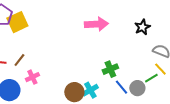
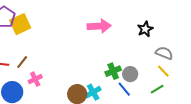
green line: (151, 78) -> (157, 89), moved
gray circle: (137, 88) -> (130, 74), moved

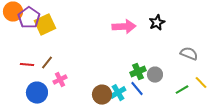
black star: (145, 29) -> (157, 23), moved
yellow line: (163, 71) -> (201, 83), moved
blue line: (124, 89) -> (137, 89), moved

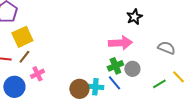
yellow square: (45, 25) -> (22, 37), moved
pink arrow: (124, 27) -> (120, 43), moved
cyan cross: (118, 93) -> (95, 87), turned 35

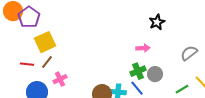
pink arrow: (120, 43) -> (143, 48), size x0.6
gray semicircle: (166, 48) -> (189, 53), turned -60

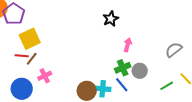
black star: (157, 22) -> (111, 19), moved
pink arrow: (143, 48) -> (128, 45), turned -72
red line: (27, 64) -> (22, 56), moved

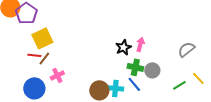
black star: (111, 19) -> (123, 47), moved
green cross: (123, 68) -> (135, 67), turned 35

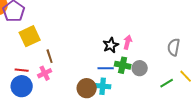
gray semicircle: (186, 49) -> (174, 47), turned -42
red line: (34, 55) -> (22, 70), moved
brown line: (44, 58) -> (50, 56), moved, turned -56
blue line: (134, 84) -> (106, 68), moved, turned -49

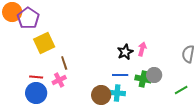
green cross: (123, 65) -> (143, 79), moved

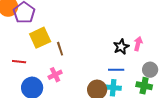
brown line: (64, 63) -> (60, 49), moved
red line: (36, 77) -> (19, 62), moved
green cross: (143, 79) -> (144, 86), moved

